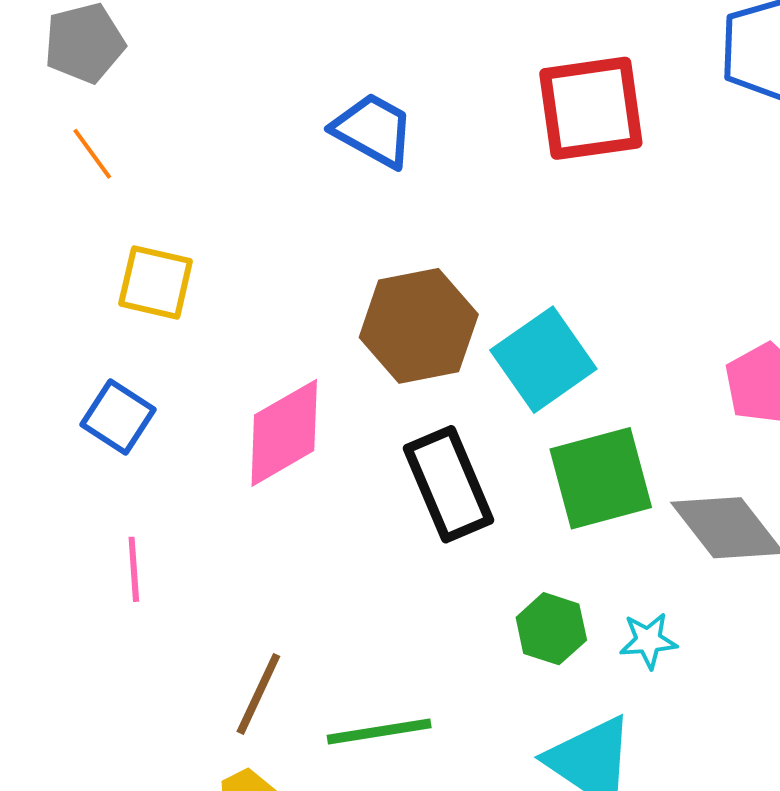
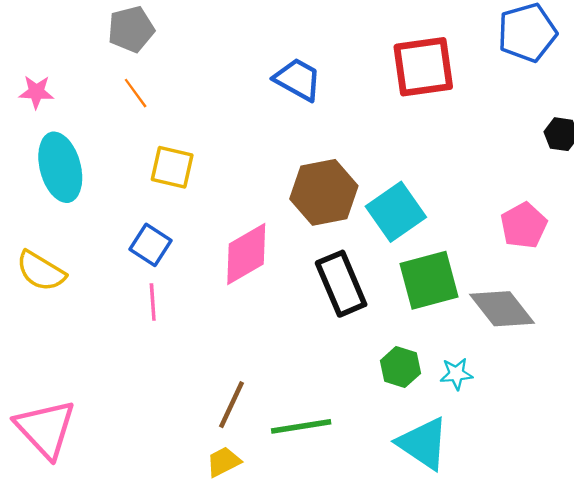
pink line: (134, 569) -> (153, 302), moved

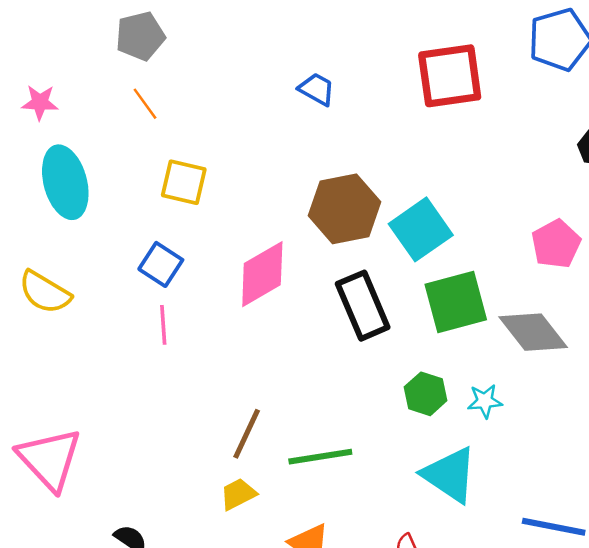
blue trapezoid: (298, 79) -> (317, 89), size x0.7

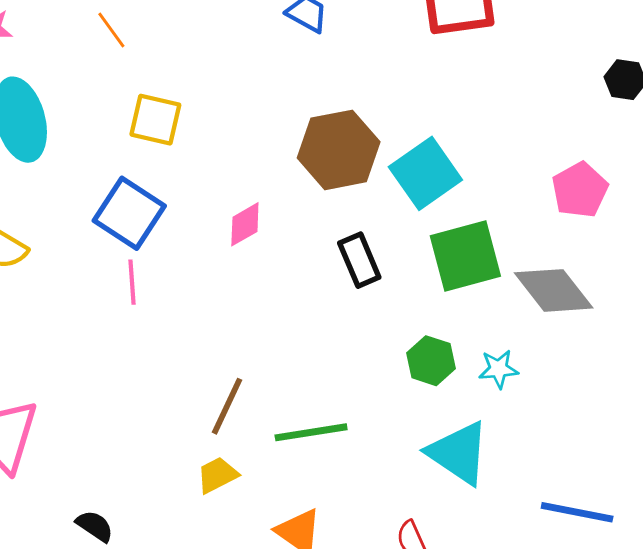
blue square: (161, 264) -> (129, 213), size x1.4
pink diamond: (262, 274) -> (245, 224), size x0.6
black rectangle: (363, 306) -> (359, 260), size x0.7

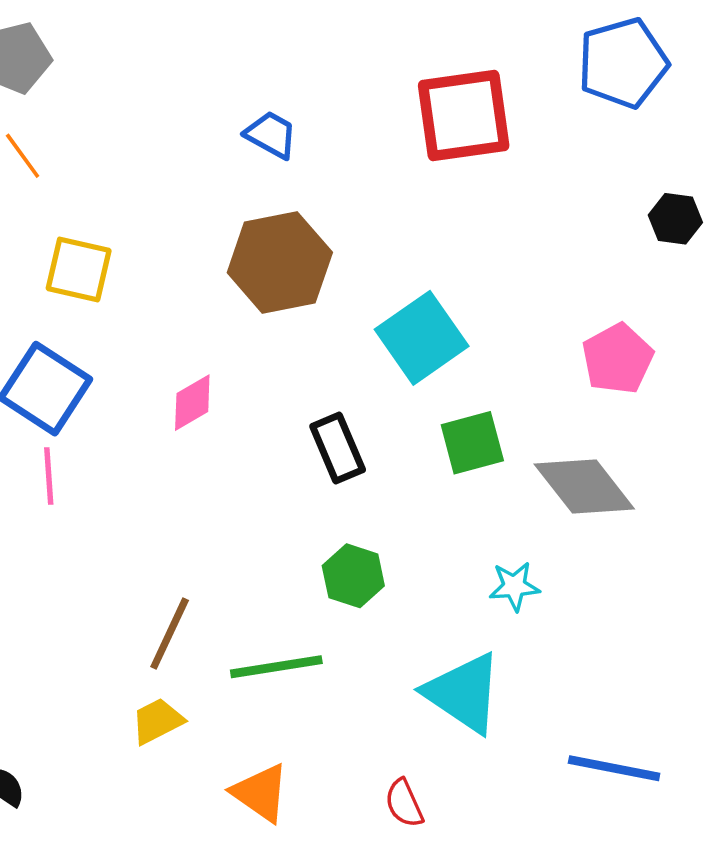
brown hexagon: (339, 150) -> (280, 263), moved
green square: (465, 256) -> (472, 443), size x0.7
green hexagon: (431, 361) -> (353, 576), moved

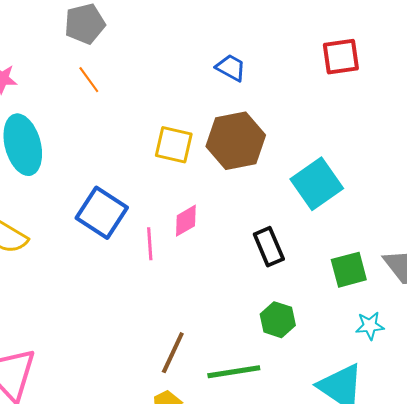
red square: (464, 116) -> (341, 57), size x0.7
yellow square: (79, 270) -> (174, 145), moved
green square: (472, 443) -> (349, 270), moved
pink line: (49, 476) -> (150, 244), moved

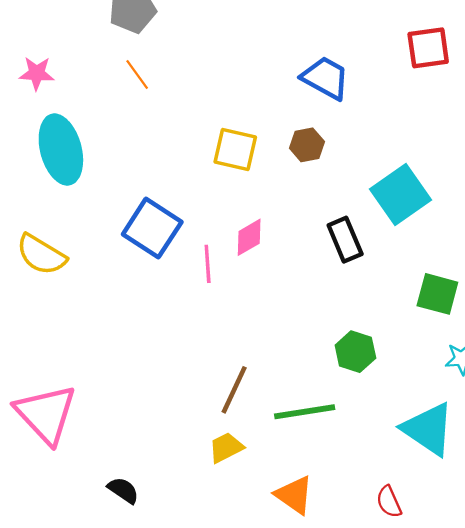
blue trapezoid: (231, 68) -> (325, 78), moved, size x1.4
brown hexagon: (236, 141) -> (307, 145), size x0.5
black rectangle: (269, 247) -> (345, 240), moved
green square: (349, 270) -> (437, 294), turned 30

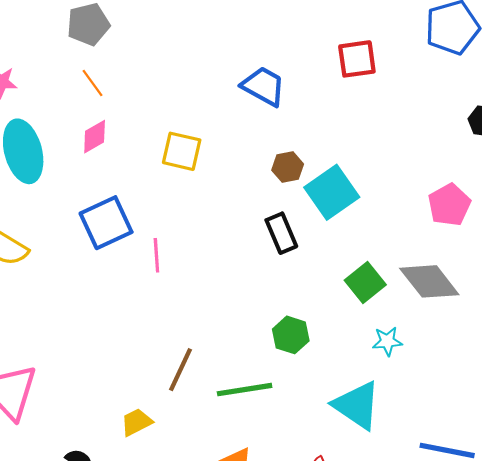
brown hexagon: (307, 145) -> (288, 167), moved
blue square: (152, 228) -> (106, 223), turned 32
pink diamond: (249, 237) -> (95, 137), moved
green square: (437, 294) -> (365, 283), turned 36
yellow trapezoid: (226, 448) -> (137, 422), moved

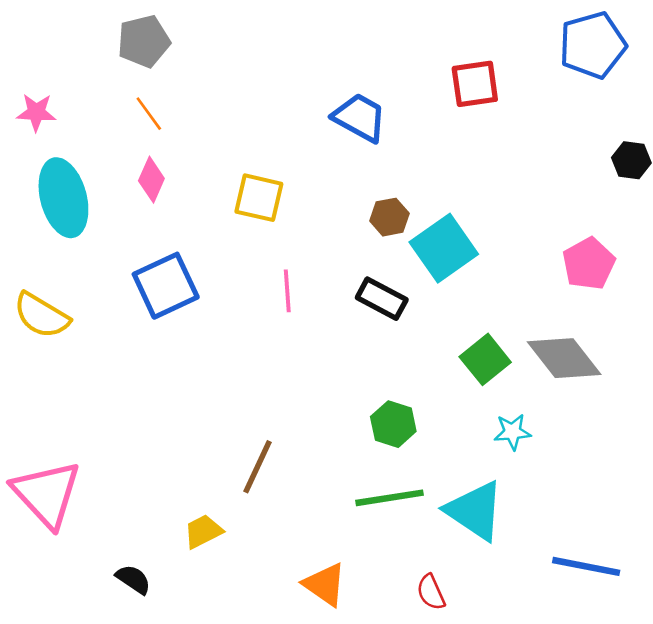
pink diamond: (95, 137) -> (151, 180), turned -36
black rectangle: (281, 233) -> (382, 299), turned -39
pink line: (156, 255) -> (287, 291), moved
green line: (245, 390) -> (389, 498), moved

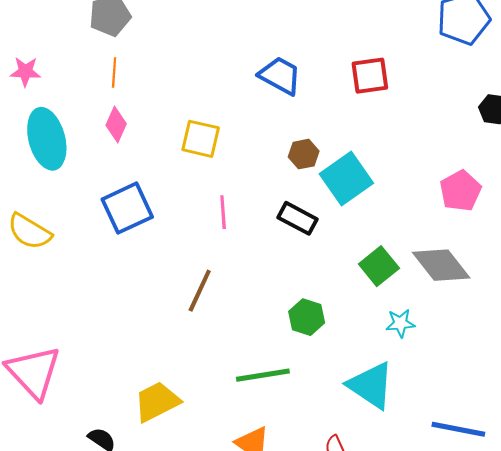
red square: (475, 84) -> (370, 76), moved
orange line: (149, 114) -> (114, 73), turned 40
brown line: (258, 467) -> (200, 291), moved
green line: (389, 498) -> (263, 375), moved
yellow trapezoid: (203, 531) -> (157, 402), size x1.5

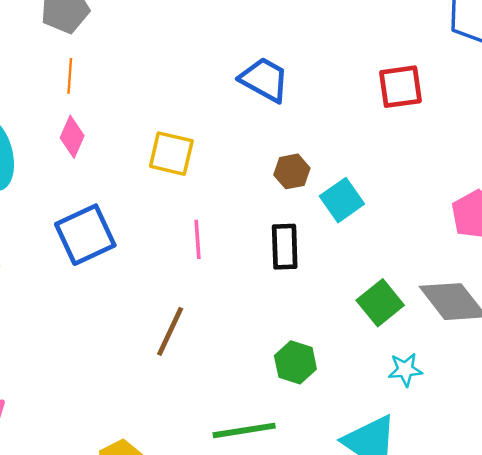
red square: (370, 76) -> (400, 87), moved
cyan square: (346, 179) -> (342, 200), size x0.7
black rectangle: (297, 218) -> (285, 247), turned 60

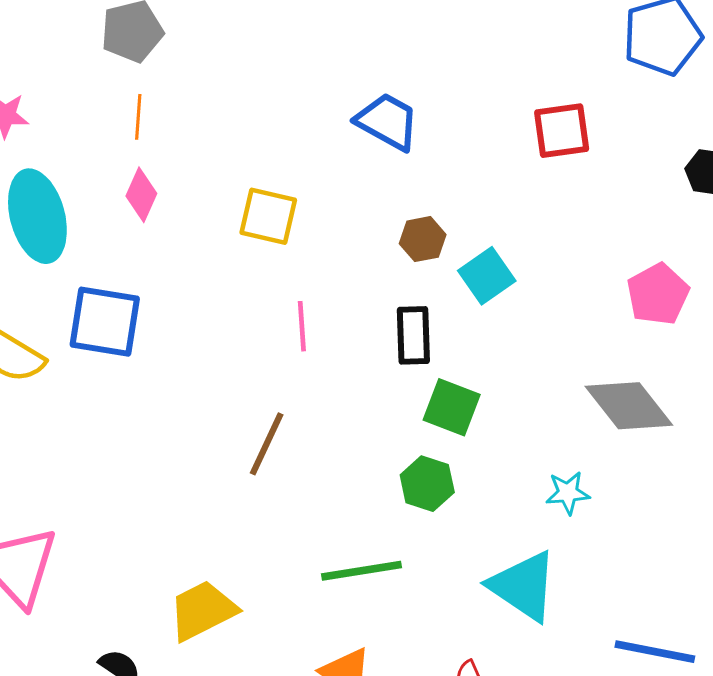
blue square: (85, 235) -> (105, 322), moved, turned 34
green square: (380, 303) -> (452, 407), moved, turned -30

